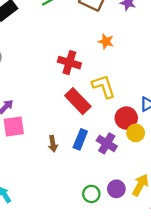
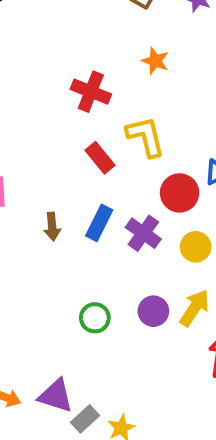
red rectangle: (78, 101) -> (100, 158), size x0.7
yellow circle: (136, 133) -> (196, 247), moved
green circle: (91, 194) -> (95, 318), moved

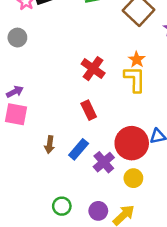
yellow L-shape: (146, 137) -> (135, 79), moved
red circle: (180, 193) -> (132, 143), size x1.4

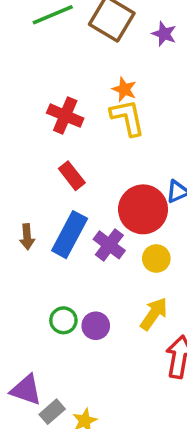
blue rectangle: (79, 149) -> (70, 235), size x1.4
purple circle: (98, 211) -> (96, 326), moved

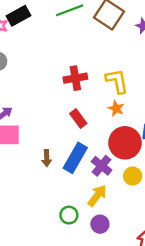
orange star: (124, 89) -> (116, 108), moved
red cross: (65, 116) -> (75, 78), turned -35
yellow arrow: (154, 314) -> (97, 196), moved
purple circle: (96, 326) -> (100, 224), moved

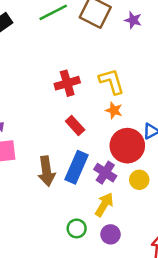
brown arrow: (47, 158) -> (46, 171), size x1.6

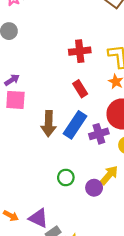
purple cross: (105, 173) -> (99, 134), turned 30
yellow arrow: (104, 205) -> (109, 175), moved

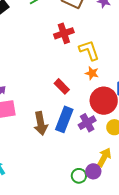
red cross: (80, 51) -> (64, 33), moved
green circle: (66, 177) -> (79, 176), moved

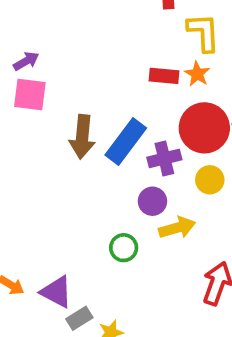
red rectangle: (62, 86) -> (164, 76), moved, turned -56
yellow arrow: (104, 157) -> (177, 228), turned 30
purple circle: (93, 171) -> (152, 201), moved

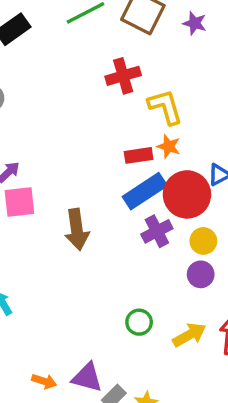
blue rectangle: (126, 141) -> (145, 191), moved, turned 33
purple circle: (152, 201) -> (201, 274), moved
yellow arrow: (177, 228) -> (189, 335), moved

